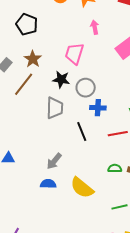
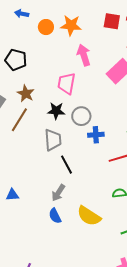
pink arrow: (95, 27) -> (84, 55), size x1.5
black line: (82, 131) -> (67, 165), moved
blue semicircle: (48, 184) -> (55, 216), turned -112

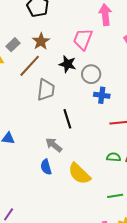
gray trapezoid: (53, 140) -> (46, 90), moved
gray arrow: (58, 193) -> (54, 145), turned 84

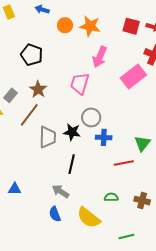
pink arrow: (105, 15) -> (100, 57), turned -145
black star: (67, 64) -> (72, 132), moved
black line: (67, 119) -> (72, 164), turned 36
green semicircle: (114, 157) -> (111, 197), moved

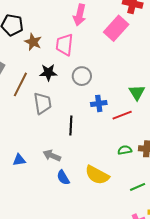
brown star: (38, 89) -> (33, 42), moved
black star: (72, 132) -> (48, 72), moved
blue cross: (104, 137) -> (99, 103), moved
gray arrow: (61, 191) -> (52, 156), moved
green semicircle: (111, 197) -> (125, 150), moved

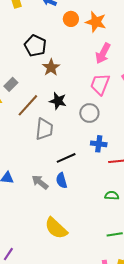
pink trapezoid: (65, 45) -> (100, 84), moved
black line: (71, 125) -> (66, 158), turned 48
yellow semicircle: (97, 175) -> (56, 228), moved
blue semicircle: (63, 178) -> (62, 180), moved

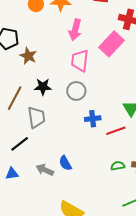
black line: (66, 158) -> (20, 144), moved

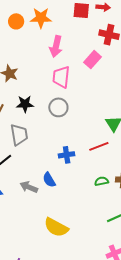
pink rectangle: (111, 44) -> (93, 60), size x0.7
blue cross: (93, 119) -> (67, 155), moved

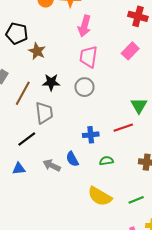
pink rectangle: (93, 60) -> (130, 51), moved
green semicircle: (102, 181) -> (106, 161), moved
yellow semicircle: (56, 227) -> (100, 196), moved

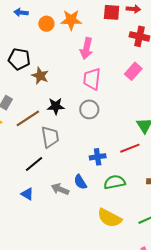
brown line: (23, 93) -> (28, 118), turned 30
green semicircle: (106, 161) -> (115, 182), size x1.5
blue triangle: (19, 169) -> (27, 194), turned 40

